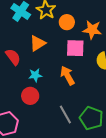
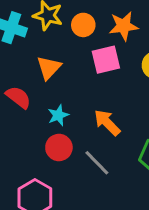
orange arrow: (67, 75) -> (107, 123), moved
gray line: (65, 114) -> (97, 163), moved

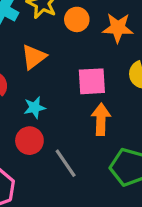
pink square: (106, 60) -> (92, 81), moved
orange arrow: (107, 123) -> (101, 119), moved, turned 36

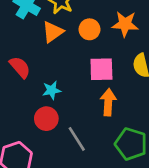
orange circle: (77, 19) -> (90, 29), moved
orange triangle: (34, 57) -> (53, 32), moved

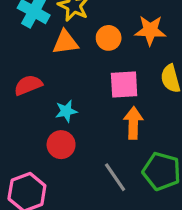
orange triangle: (53, 32) -> (65, 42), turned 30
red semicircle: (20, 67) -> (28, 85), turned -70
gray line: (77, 139) -> (115, 177), moved

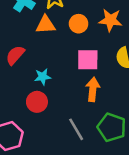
red semicircle: (28, 85) -> (15, 55), turned -30

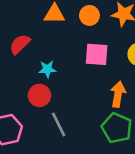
orange arrow: (93, 89) -> (118, 94), moved
gray line: (76, 129) -> (59, 124), moved

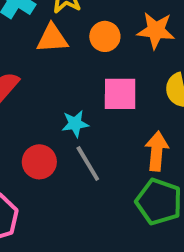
cyan star: (47, 69) -> (75, 124), moved
gray line: (59, 124) -> (88, 163), moved

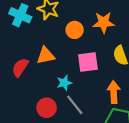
orange triangle: (52, 38) -> (46, 56), moved

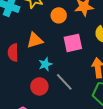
red semicircle: (20, 67) -> (13, 53), turned -30
cyan star: (64, 83) -> (45, 64), moved

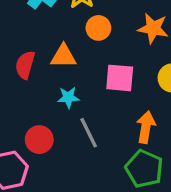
orange circle: (59, 15) -> (98, 28), moved
red circle: (39, 86) -> (39, 140), moved

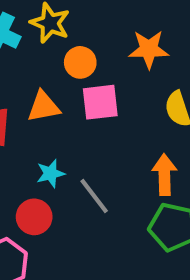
pink square: (120, 78) -> (100, 102), moved
cyan star: (68, 97) -> (51, 173), moved

